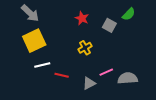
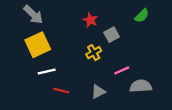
gray square: (109, 25) -> (112, 35), moved, turned 32
pink line: (106, 72) -> (122, 70), moved
red line: (62, 75) -> (61, 91), moved

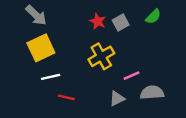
gray square: (112, 35) -> (121, 23), moved
yellow cross: (94, 53) -> (101, 56), size x1.5
gray triangle: (98, 92) -> (117, 99), moved

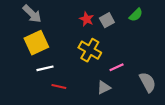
yellow cross: (101, 56) -> (90, 50), turned -30
gray semicircle: (152, 93) -> (148, 82), moved, turned 66

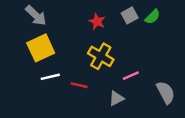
gray square: (107, 20) -> (130, 15), moved
red line: (59, 87) -> (79, 85), moved

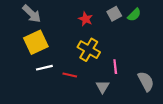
pink line: (131, 76) -> (115, 67), turned -72
gray triangle: (116, 98) -> (103, 87), turned -32

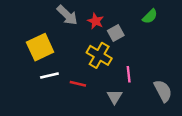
gray arrow: (32, 14) -> (67, 15), moved
gray square: (114, 14) -> (116, 33), moved

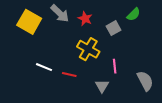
gray square: (116, 33) -> (114, 28), moved
yellow square: (40, 47) -> (29, 22), moved, turned -35
white line: (49, 75) -> (44, 67), turned 35

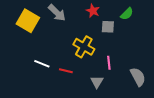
red star: (85, 19) -> (93, 11), moved
gray square: (114, 28) -> (108, 27), turned 32

